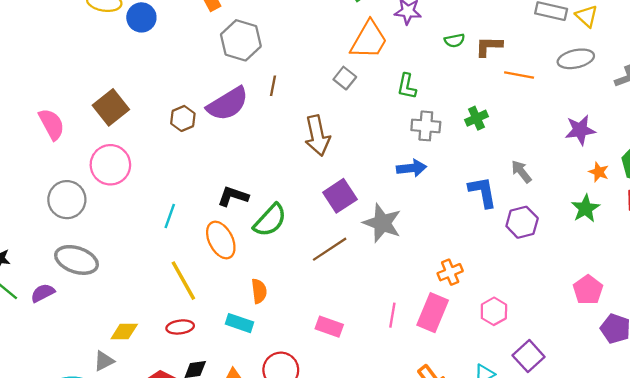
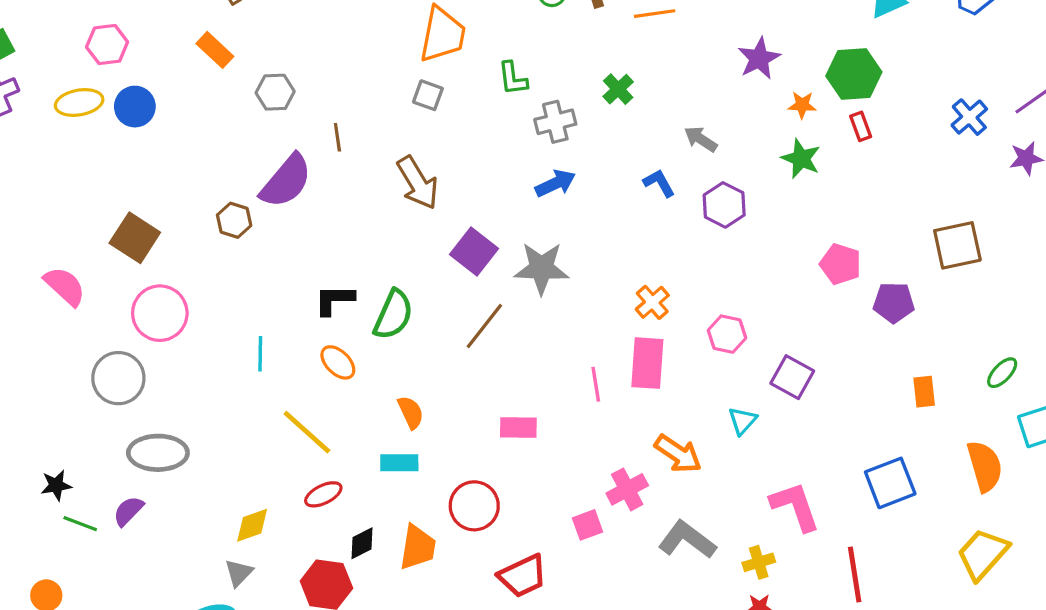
gray hexagon: (241, 40) -> (275, 92), size x0.7
blue L-shape: (483, 192) -> (659, 183), size x0.7
orange ellipse: (221, 240) -> (338, 362), size x0.7

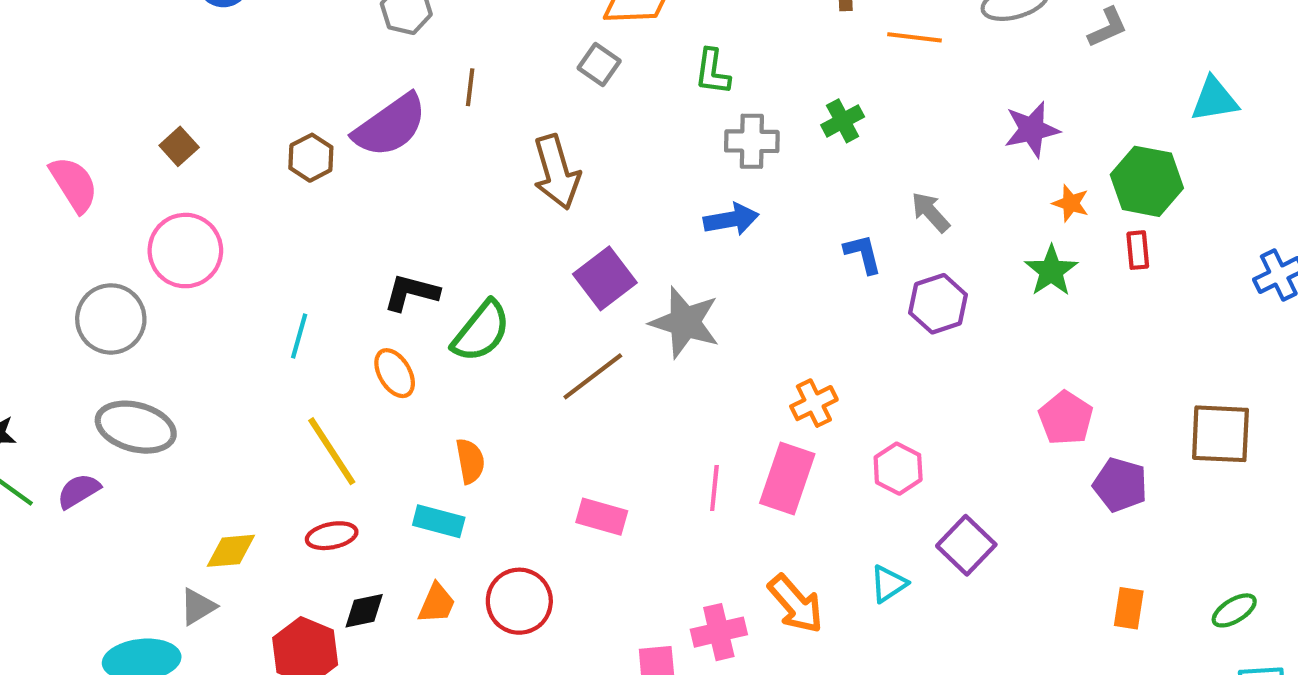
brown square: (135, 238) -> (179, 146), size x0.6
orange trapezoid: (418, 547) -> (437, 603), moved, size x0.7

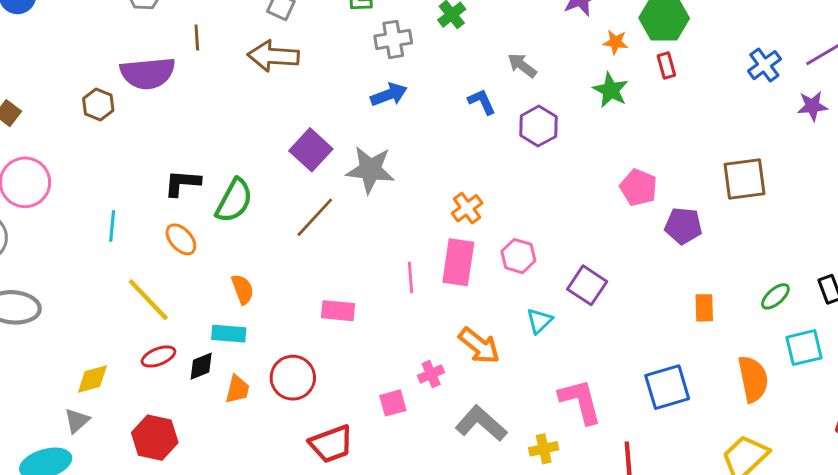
purple semicircle: (390, 126) -> (148, 73), turned 40
brown arrow: (557, 172) -> (273, 56), moved, turned 120
pink hexagon: (898, 469) -> (518, 256), moved
black diamond: (364, 611) -> (201, 366), moved
pink cross: (719, 632) -> (431, 374), size x0.7

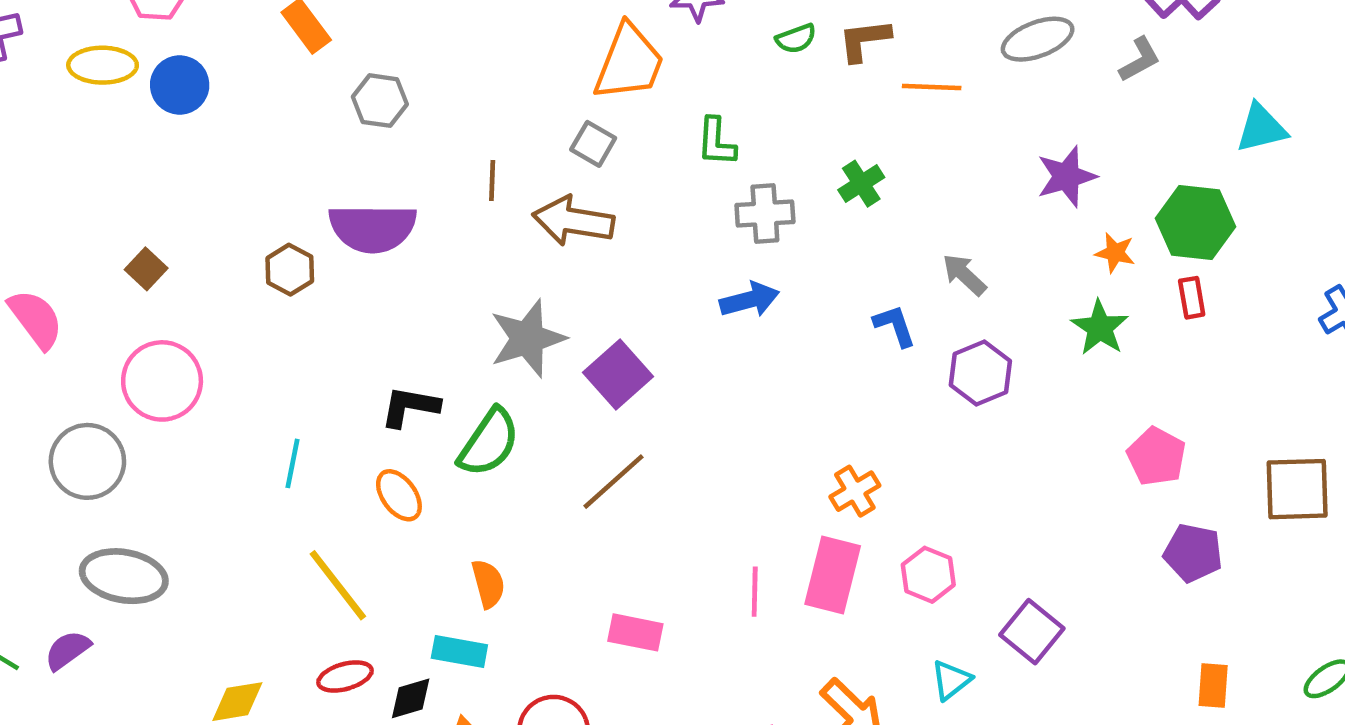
brown line: (197, 38) -> (492, 180), moved
gray star: (370, 170) -> (528, 338), moved, turned -30
pink pentagon: (638, 187) -> (1156, 456), moved

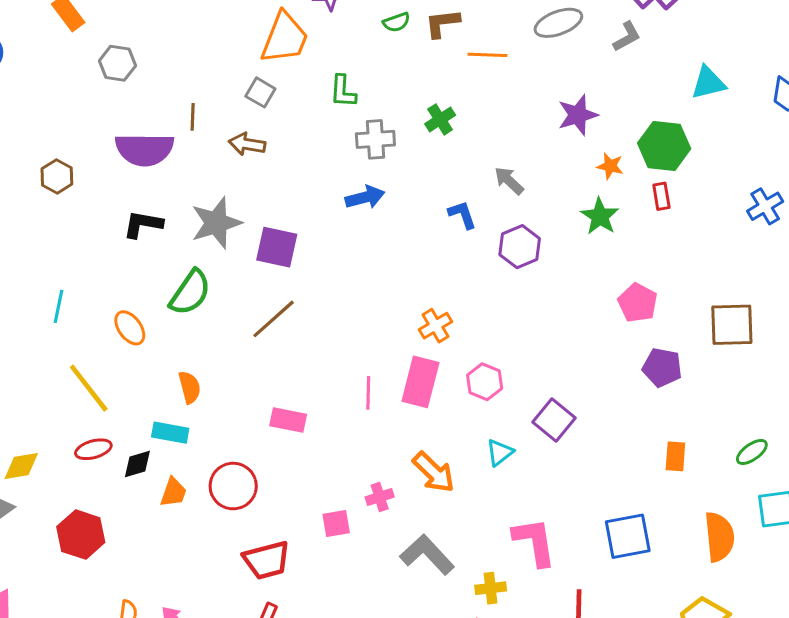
brown arrow: (573, 221) -> (247, 144), size x0.7
purple semicircle: (373, 228) -> (145, 149), moved
purple square: (618, 375) -> (277, 247), turned -36
black L-shape: (410, 407) -> (143, 224), moved

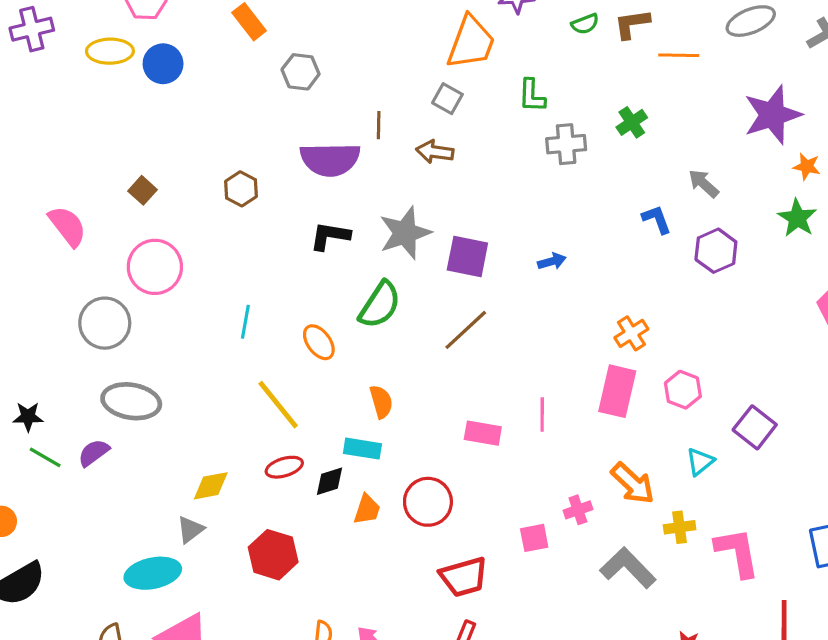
purple star: (578, 115) -> (772, 115), size x1.4
blue arrow: (365, 197) -> (552, 261), moved, size x0.7
pink line: (368, 393) -> (542, 414), moved
yellow cross: (491, 588) -> (680, 527), moved

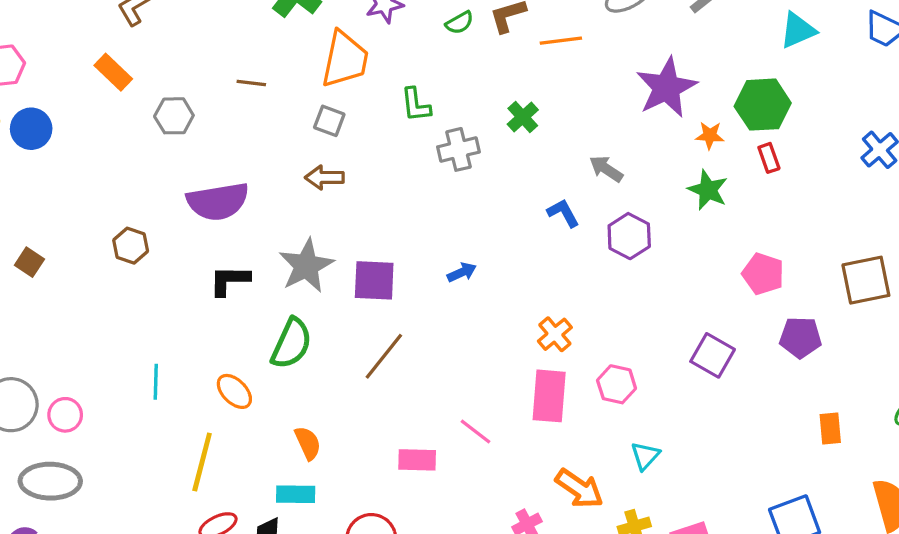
brown line: (379, 125) -> (251, 83), moved, turned -76
pink circle: (155, 267) -> (65, 415), moved, size x0.6
yellow line: (278, 405) -> (202, 462), turned 62
pink line: (542, 414) -> (475, 431), turned -44
purple square: (755, 427) -> (713, 355), moved

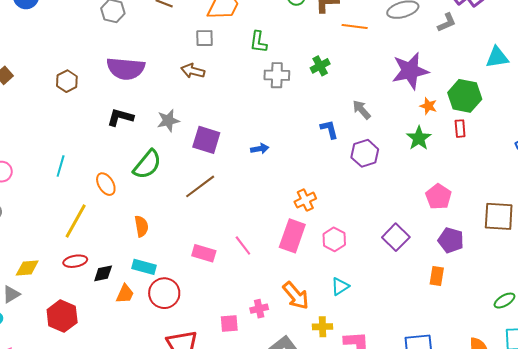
gray square: (329, 121) -> (204, 38), turned -36
gray star: (306, 266) -> (168, 121), size x0.7
orange rectangle: (830, 428) -> (437, 276), moved
cyan rectangle: (296, 494) -> (144, 267), moved

